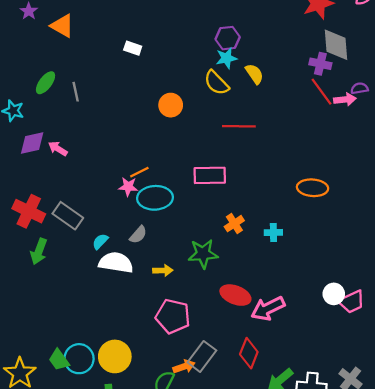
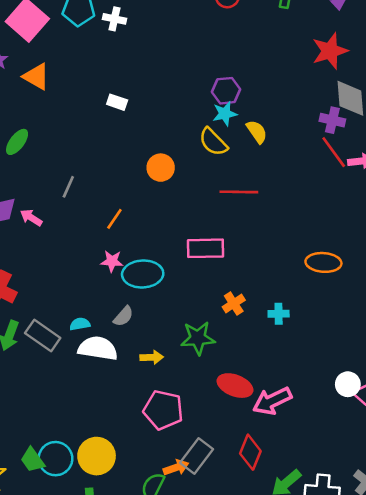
gray line: (76, 92) -> (68, 187), moved, turned 36
orange line: (139, 172) -> (114, 219), moved, turned -30
gray rectangle: (68, 216) -> (43, 336), moved
cyan semicircle: (100, 241) -> (80, 324), turned 36

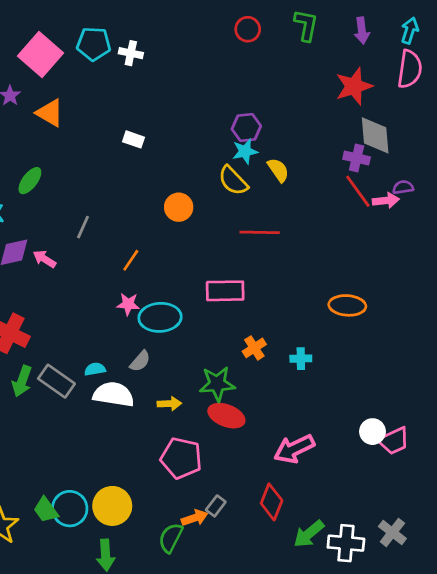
red ellipse: (235, 386) -> (226, 416), moved
gray rectangle: (197, 456) -> (216, 506), size x0.6

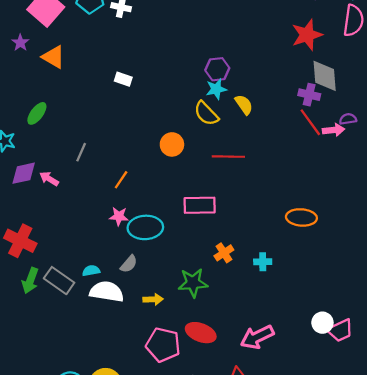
orange circle: (179, 207) -> (172, 144), moved
red ellipse: (226, 416) -> (201, 333), moved

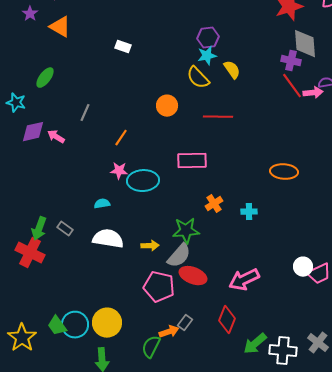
red cross: (20, 241) -> (30, 253), moved
gray semicircle: (129, 264) -> (179, 256), moved, size x1.5
cyan semicircle: (91, 271) -> (102, 204), moved
gray rectangle: (59, 281) -> (65, 229), size x0.6

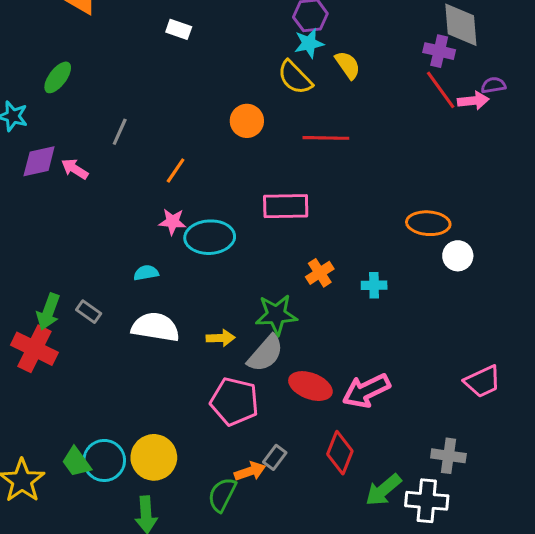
white circle: (303, 267) -> (458, 256), moved
red ellipse: (193, 276) -> (310, 386), moved
gray cross: (318, 343) -> (448, 456), moved, turned -30

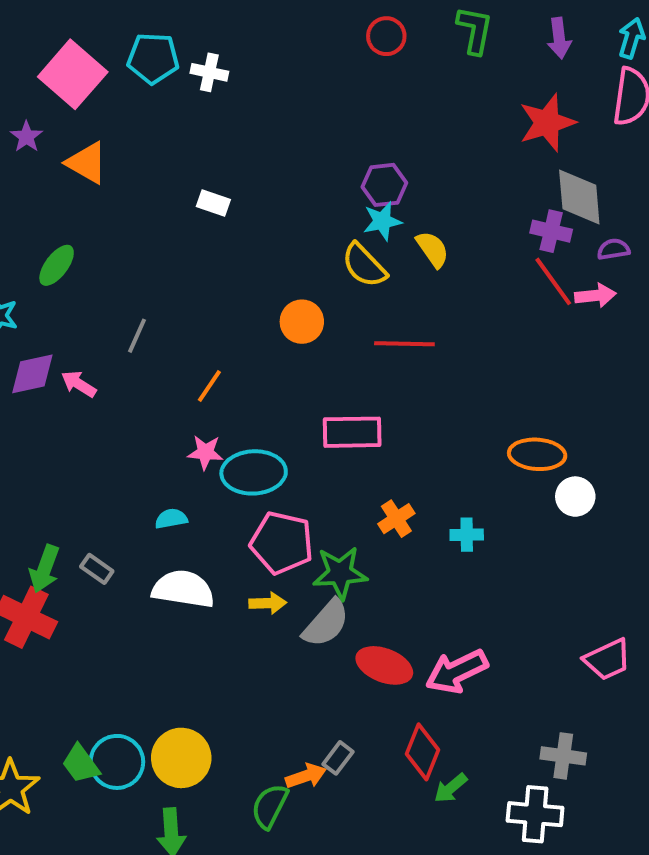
purple semicircle: (493, 85) -> (613, 249), moved
pink pentagon: (234, 402) -> (282, 543), moved
green arrow: (383, 490) -> (451, 788), moved, size x0.7

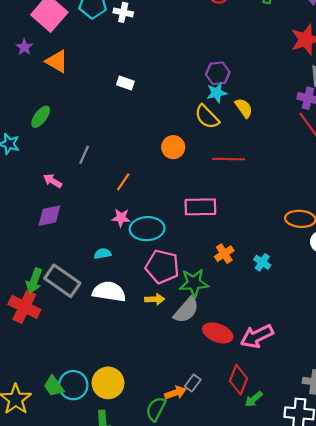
purple diamond: (32, 374) -> (49, 216), moved
cyan cross: (467, 535) -> (262, 262), turned 35
gray rectangle: (97, 569) -> (62, 281), size x2.0

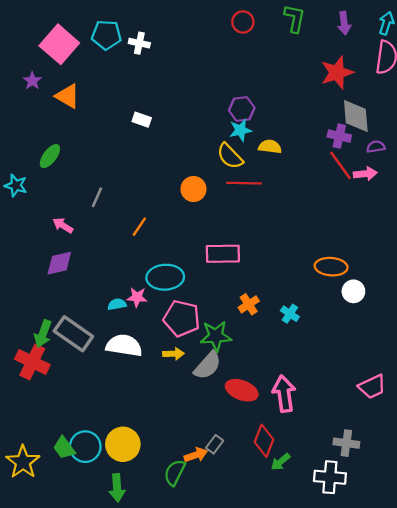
yellow semicircle: (244, 108) -> (270, 147), turned -48
red line: (229, 159) -> (244, 183), moved
pink star: (121, 218) -> (137, 297), moved
pink arrow: (257, 336) -> (284, 394), turned 108

